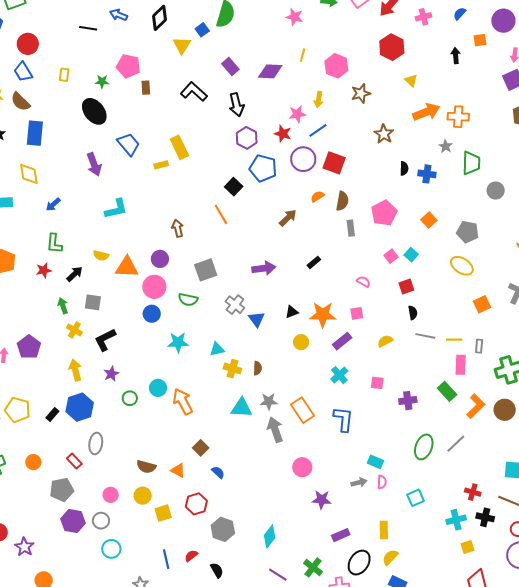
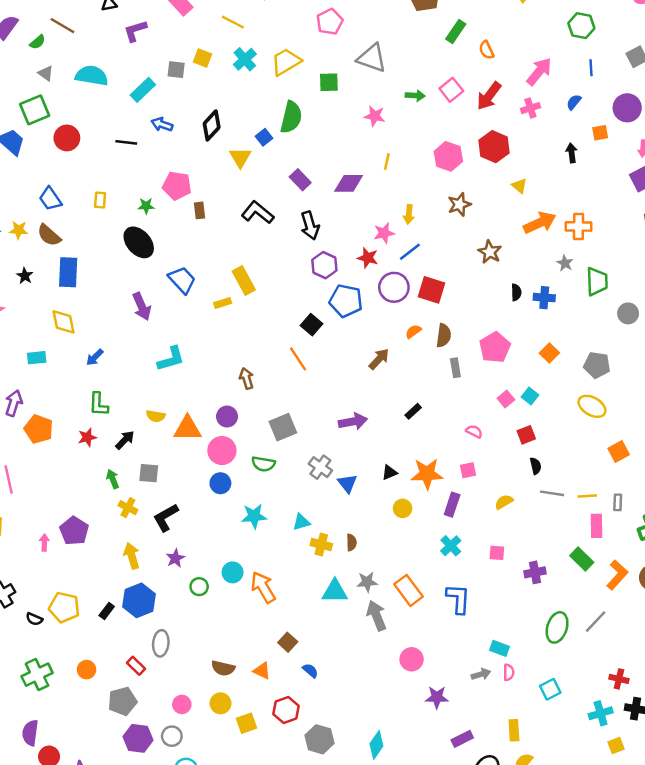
red circle: (28, 44) -> (67, 138), moved
pink hexagon: (336, 66) -> (448, 156), moved
purple rectangle: (342, 341) -> (452, 505), turned -30

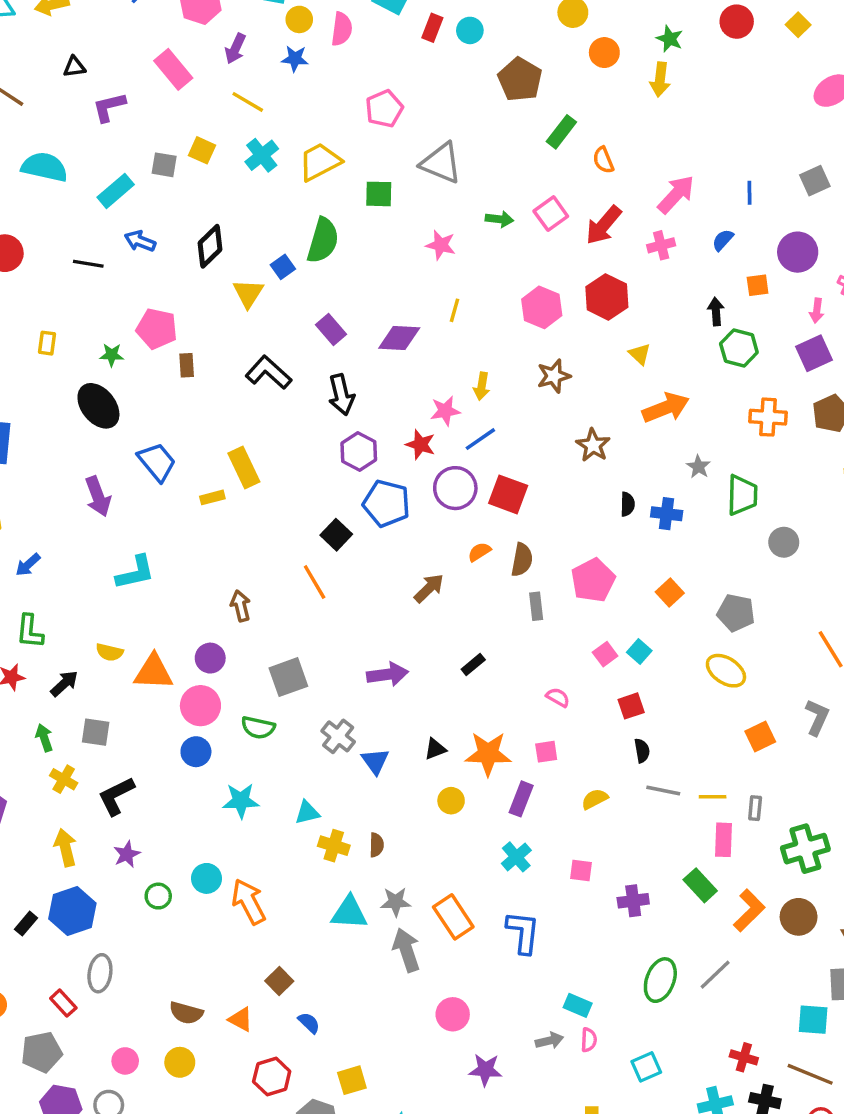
green hexagon: (581, 26) -> (739, 348), moved
orange cross: (578, 226) -> (768, 417), moved
yellow square: (246, 723) -> (352, 1080), moved

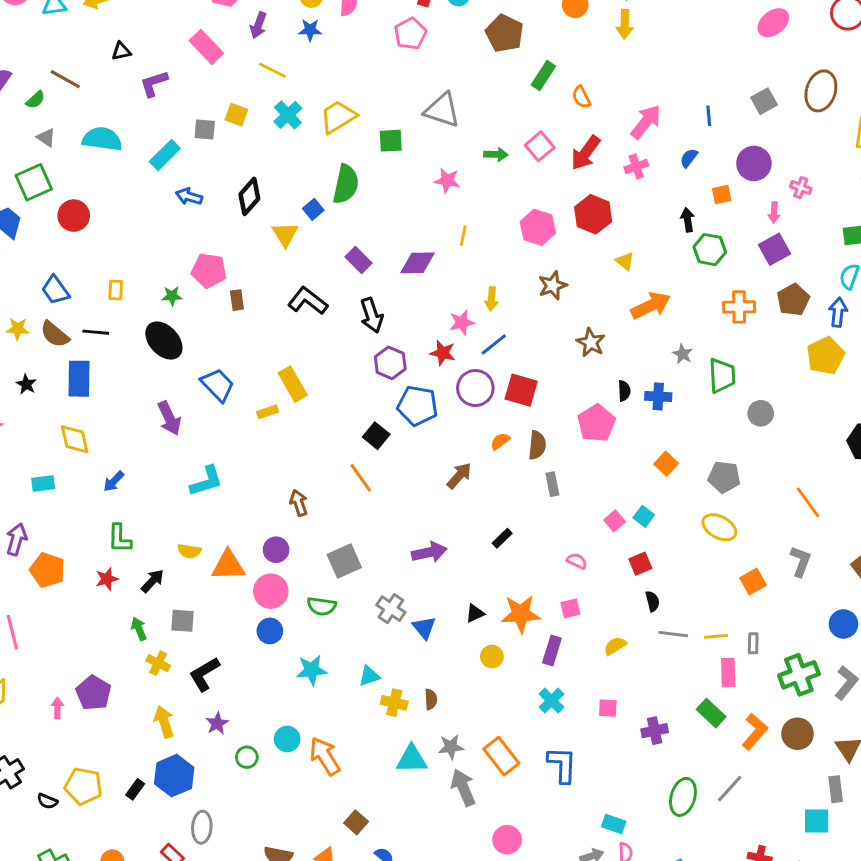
pink pentagon: (384, 109) -> (410, 34), moved
black line: (88, 264) -> (96, 332), moved
pink pentagon: (593, 580) -> (596, 423), moved

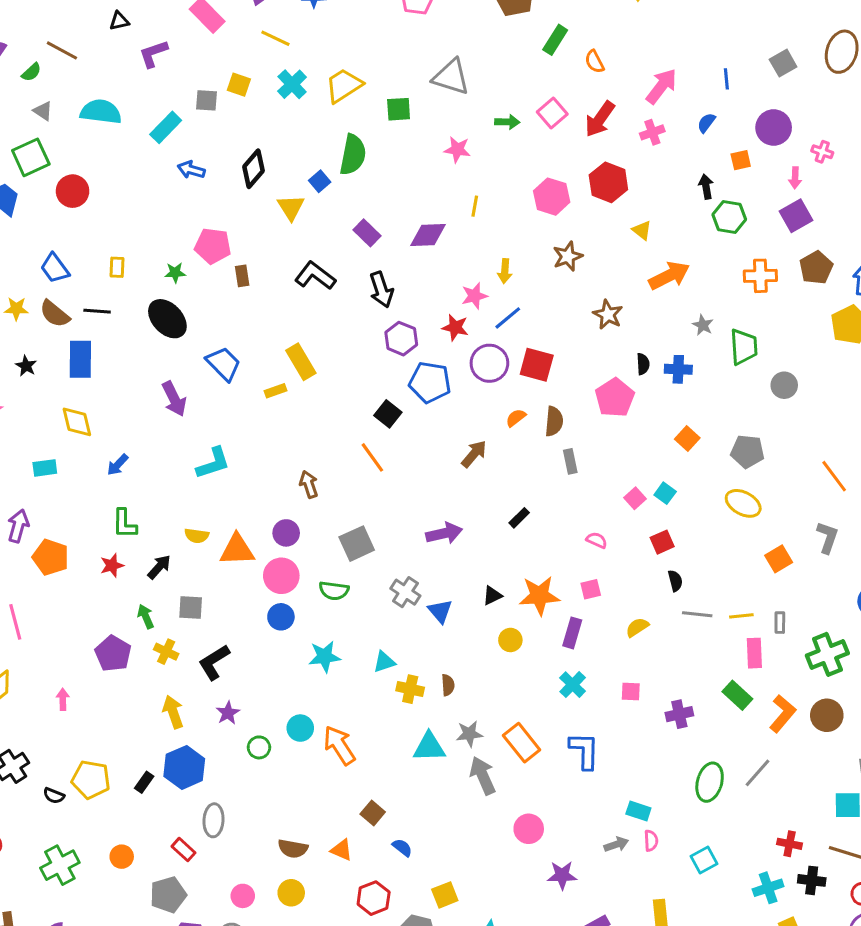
purple pentagon: (93, 693) -> (113, 654), moved

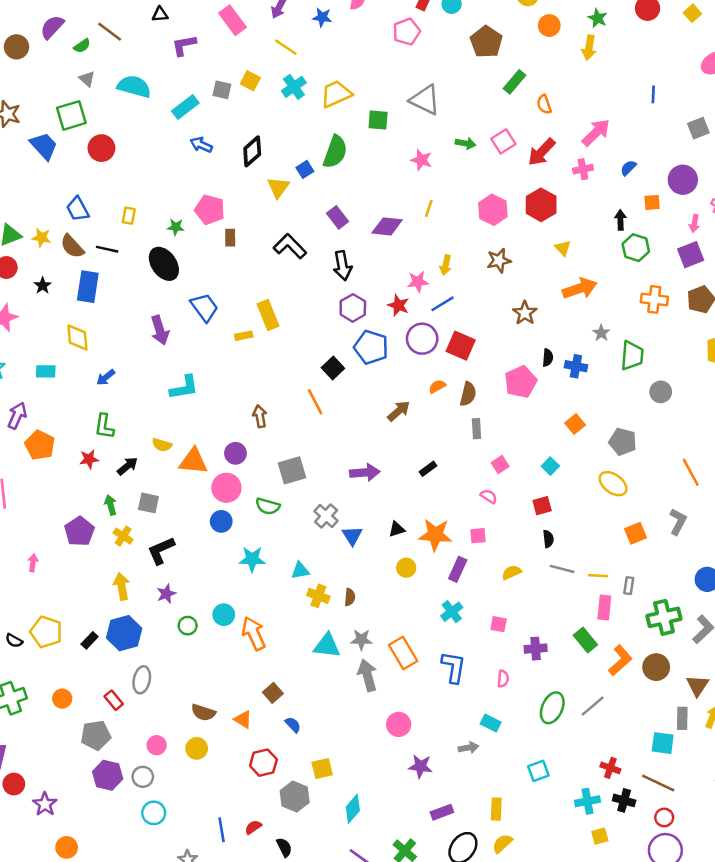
blue line: (726, 79) -> (653, 94), moved
pink square: (635, 498) -> (500, 465), moved
pink semicircle: (651, 841) -> (503, 679), moved

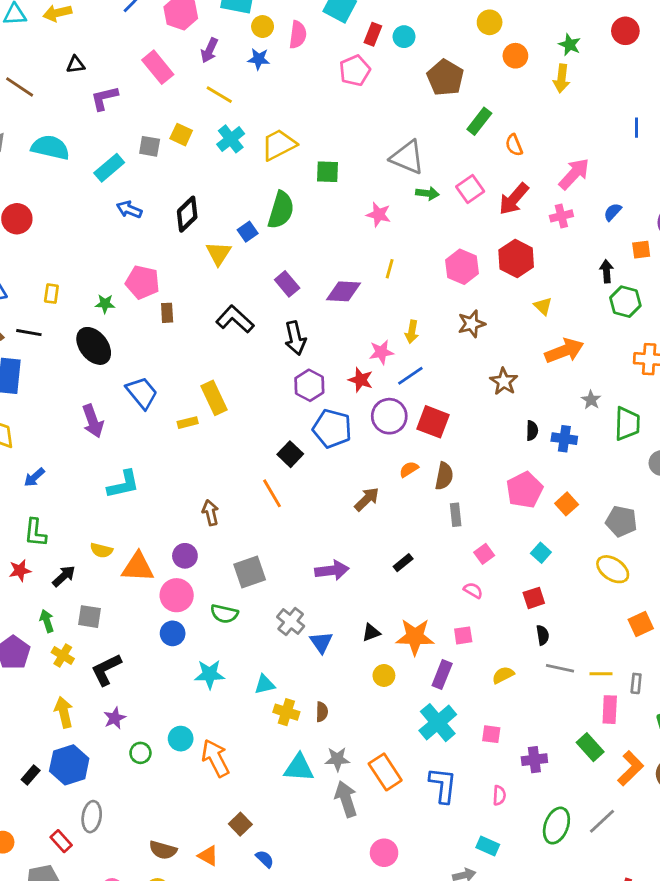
gray triangle: (425, 100) -> (407, 157), moved
pink pentagon: (521, 382) -> (524, 490), moved
cyan cross: (452, 612) -> (438, 723), size x1.5

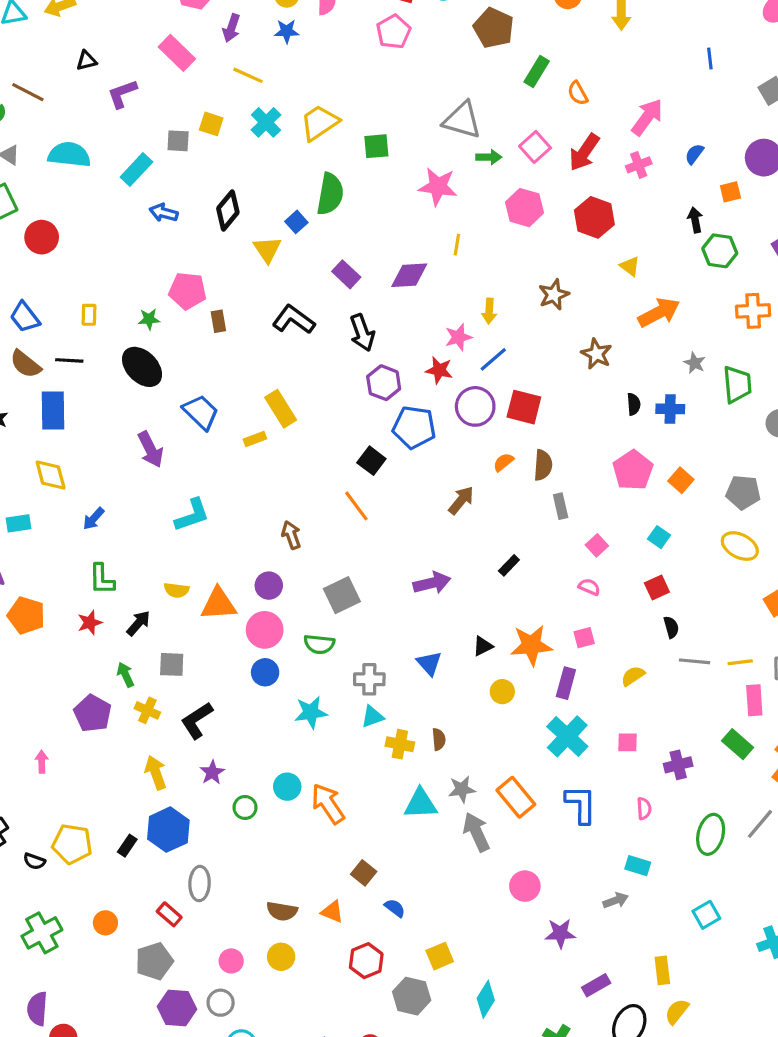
pink star: (379, 214) -> (438, 187), size x1.4
pink hexagon: (462, 267) -> (524, 208), moved
gray cross: (291, 622) -> (369, 679), moved, turned -32

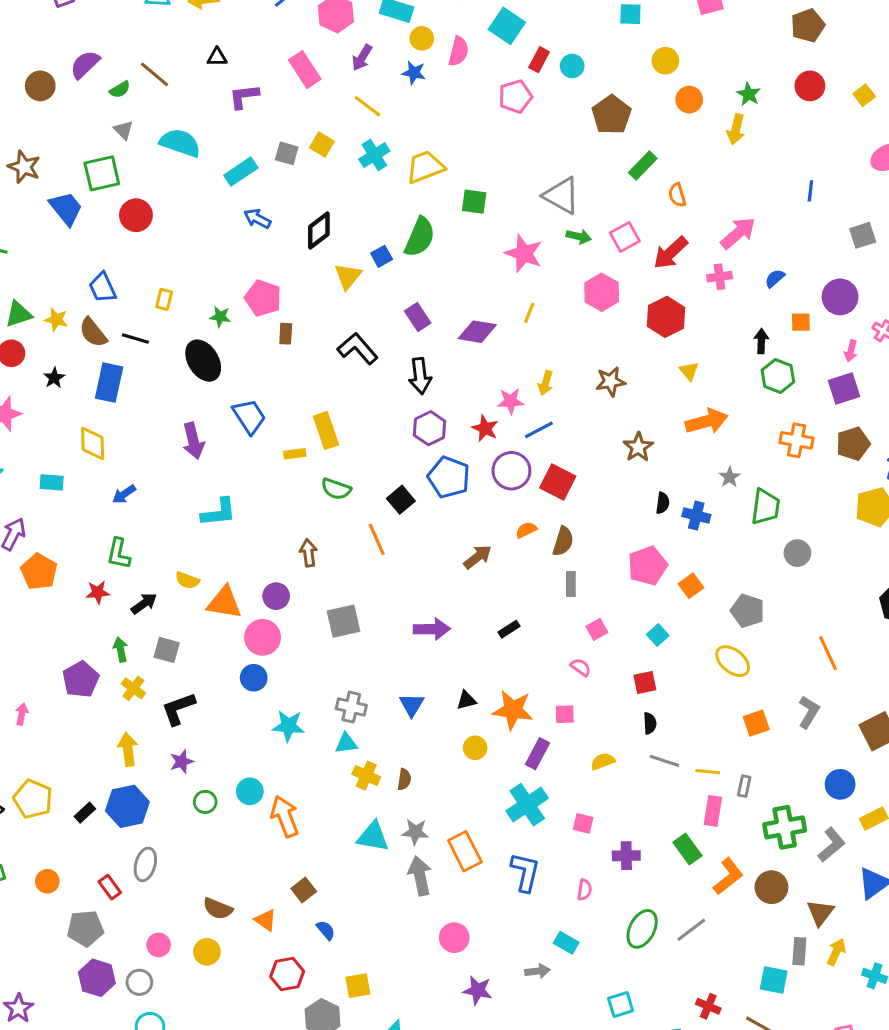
green semicircle: (319, 644) -> (336, 489), moved

